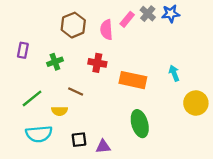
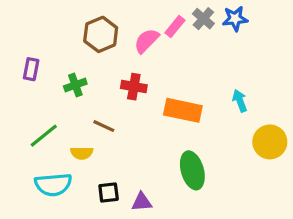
pink semicircle: (106, 30) -> (146, 41), turned 48

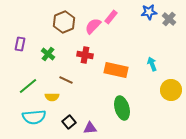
gray cross: (203, 19) -> (169, 19), moved
green cross: (75, 85) -> (48, 54), turned -32
black square: (109, 192) -> (69, 122), turned -32

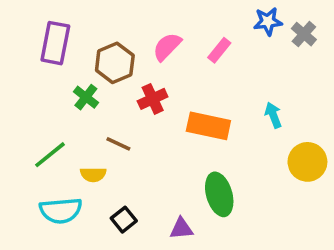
pink rectangle: (111, 17) -> (219, 50), moved
brown hexagon: (64, 22) -> (115, 63), moved
purple rectangle: (20, 44) -> (55, 43), moved, size x1.6
red cross: (85, 55) -> (153, 99), turned -35
purple triangle: (90, 128) -> (181, 229), moved

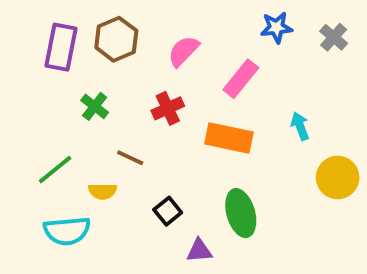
blue star: (268, 21) -> (276, 27), moved
pink rectangle: (219, 50) -> (241, 79), moved, size x1.4
brown hexagon: (115, 63) -> (116, 39), moved
black square: (124, 220) -> (168, 211), moved

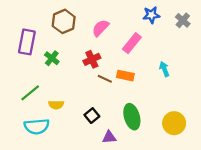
purple rectangle: (61, 47) -> (27, 42), moved
orange rectangle: (229, 138) -> (125, 76), size x0.7
brown line: (130, 158) -> (105, 79), moved
yellow circle: (338, 177) -> (174, 123), moved

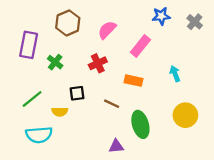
brown line: (105, 79) -> (112, 104), moved
black square: (92, 116) -> (77, 93), moved, turned 32
yellow circle: (174, 123) -> (185, 115), moved

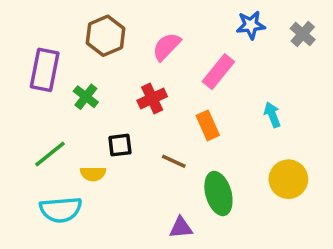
orange rectangle: (134, 81) -> (208, 125), turned 54

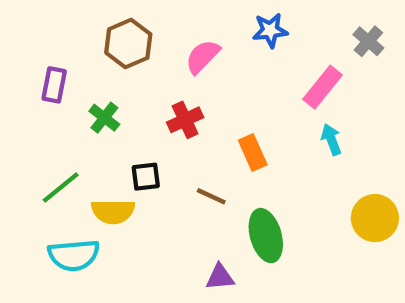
blue star: (251, 25) -> (270, 30), moved
purple rectangle: (45, 70) -> (54, 85), size x0.7
pink rectangle: (218, 72) -> (323, 87), moved
yellow semicircle: (93, 174) -> (113, 212), size x1.4
yellow circle: (288, 179) -> (375, 218), moved

